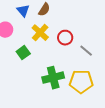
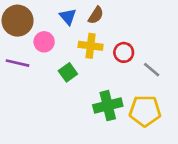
yellow cross: (40, 33) -> (91, 46), turned -36

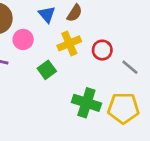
yellow cross: (91, 46) -> (69, 43), turned -30
green cross: (108, 106) -> (86, 103), turned 32

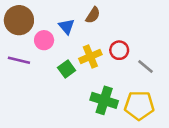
blue triangle: (47, 14) -> (67, 26), moved
yellow cross: (69, 43) -> (90, 56), moved

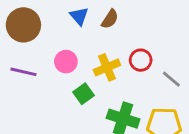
blue triangle: (67, 26) -> (79, 16), moved
pink circle: (44, 40) -> (66, 62), moved
green square: (67, 69) -> (83, 94), moved

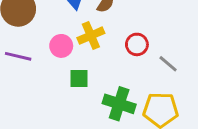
yellow cross: (107, 67) -> (91, 36), moved
green square: (83, 94) -> (79, 79), turned 36

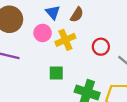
pink circle: (61, 46) -> (43, 33), moved

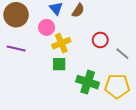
yellow cross: (65, 40) -> (61, 43), moved

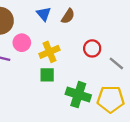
pink circle: (47, 27) -> (22, 43), moved

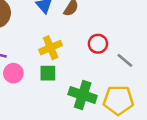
pink circle: (22, 43) -> (13, 73), moved

